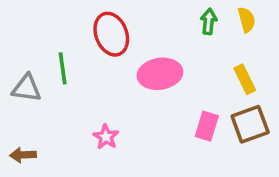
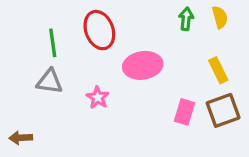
green line: (63, 68) -> (53, 43), moved
gray triangle: (27, 88) -> (50, 81), moved
pink star: (106, 137) -> (98, 98), moved

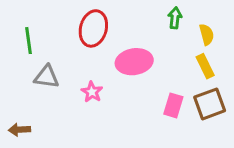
yellow semicircle: (220, 17) -> (207, 34), moved
red ellipse: (99, 30) -> (93, 28), turned 36
green line: (53, 43) -> (28, 41), moved

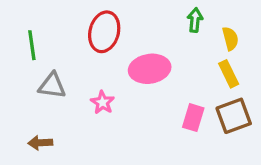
brown arrow: (19, 130) -> (40, 143), moved

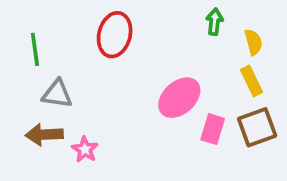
pink ellipse: (150, 69) -> (179, 98), moved, turned -33
pink star: (103, 102) -> (85, 149), moved
brown arrow: (40, 143) -> (44, 135), moved, size x1.4

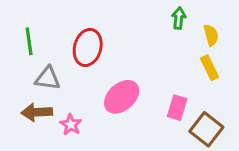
red ellipse: (115, 35) -> (88, 47), moved
pink ellipse: (179, 98) -> (122, 97), moved
brown square: (257, 127) -> (206, 129), moved, turned -32

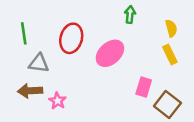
green arrow: (179, 18) -> (130, 15), moved
pink ellipse: (122, 97) -> (110, 53), moved

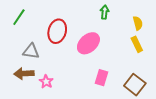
green line: (24, 33) -> (19, 17), moved, turned 42
pink rectangle: (144, 87) -> (102, 78), moved

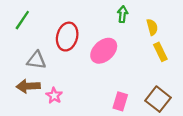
yellow semicircle: (138, 23) -> (152, 27), moved
pink rectangle: (102, 78) -> (120, 101), moved

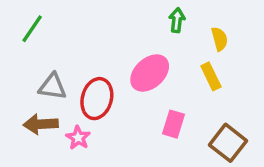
red ellipse: (67, 37) -> (97, 99), moved
yellow rectangle: (160, 52) -> (211, 76), moved
pink rectangle: (120, 101) -> (173, 124), moved

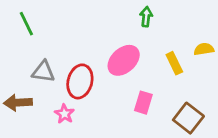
green line: (32, 29) -> (26, 24), turned -60
yellow semicircle: (219, 39) -> (204, 49), moved, turned -84
brown arrow: (41, 124) -> (18, 103), moved

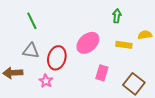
green arrow: (146, 17) -> (117, 16), moved
green line: (26, 24) -> (32, 21), moved
yellow rectangle: (174, 63) -> (124, 45), turned -56

